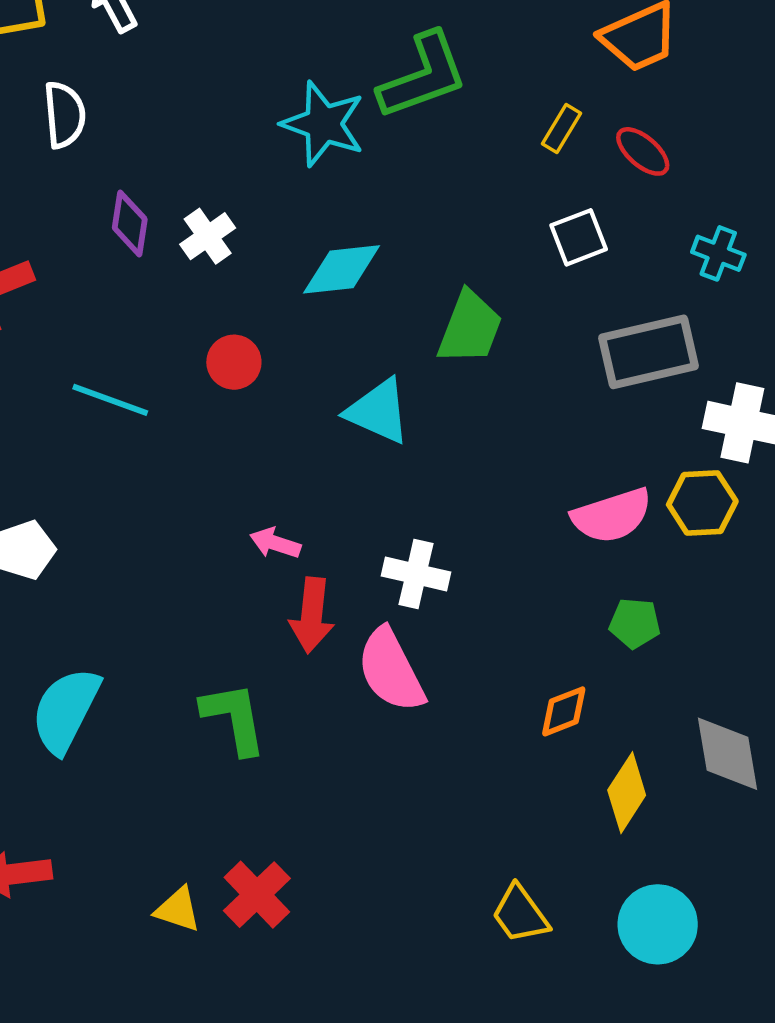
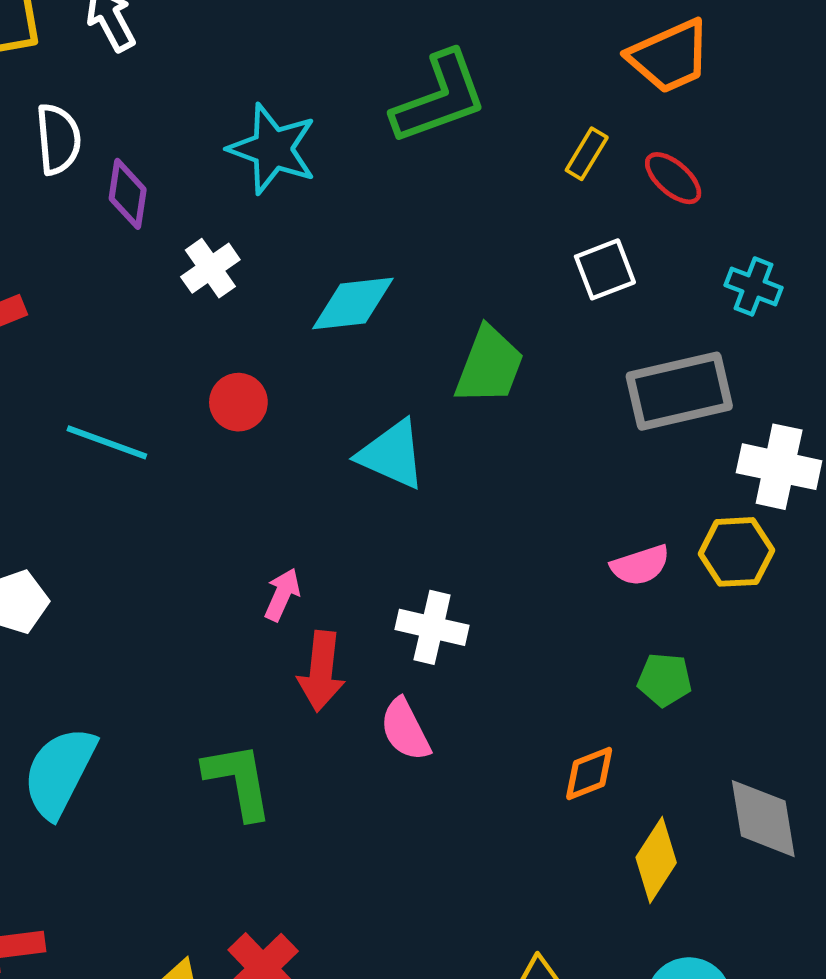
cyan star: (323, 124) -> (273, 149), moved
purple diamond: (130, 224) -> (128, 194), moved
pink semicircle: (612, 516) -> (640, 565), size x0.7
pink arrow: (275, 543) -> (282, 595), turned 96
pink semicircle: (391, 670) -> (405, 730), size x0.7

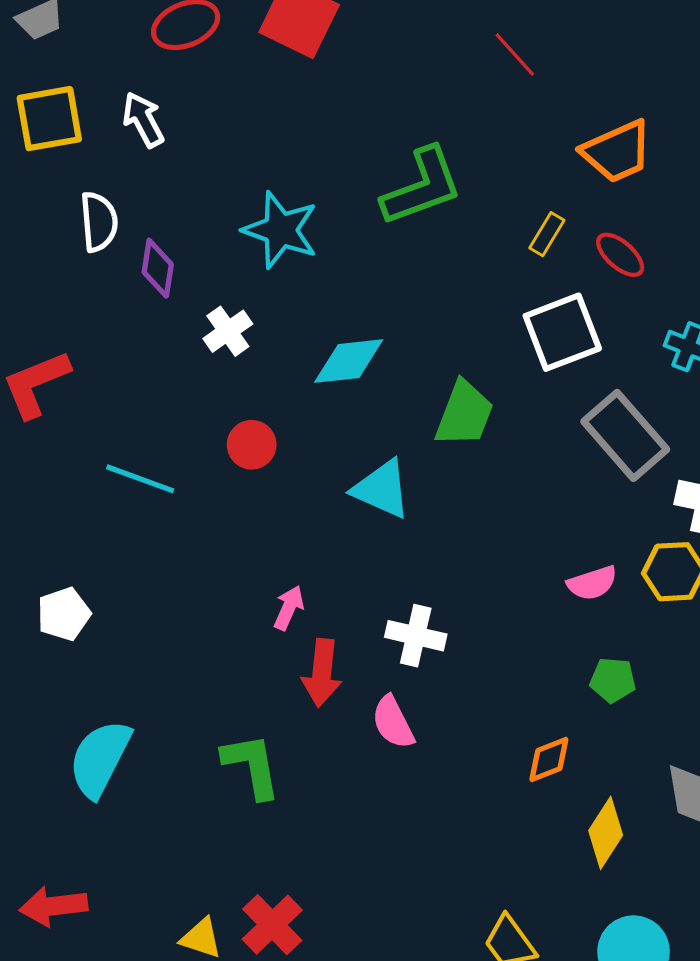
white square: (605, 269) -> (562, 332), size x1.5
gray rectangle: (679, 391) -> (625, 435), turned 62

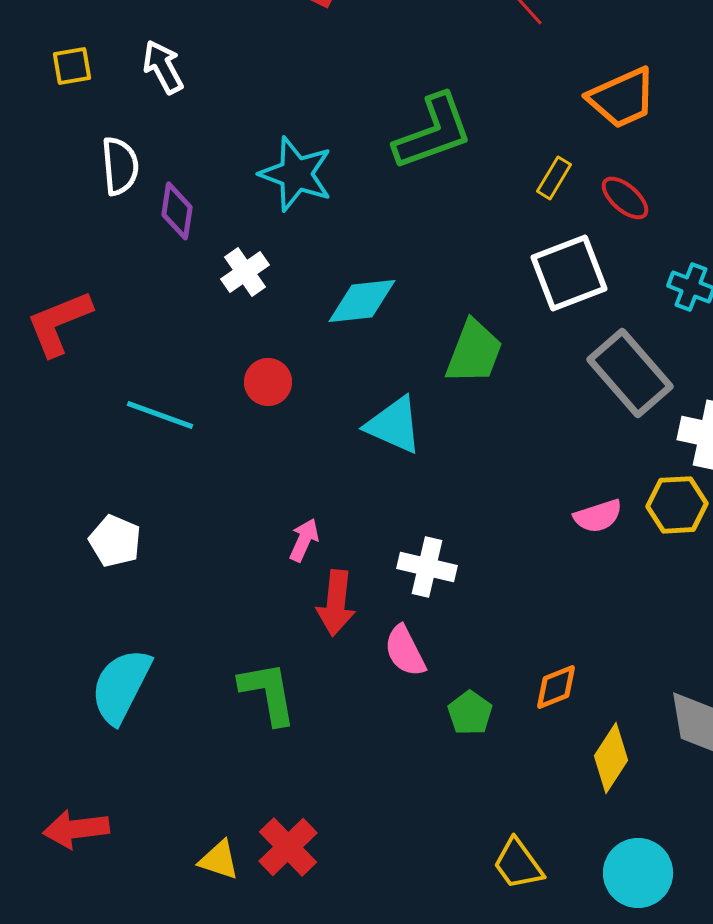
yellow square: (49, 119) -> (72, 66), size x0.6
white pentagon: (64, 614) -> (115, 541), moved, turned -30
green pentagon: (613, 680) -> (470, 713), moved, turned 30

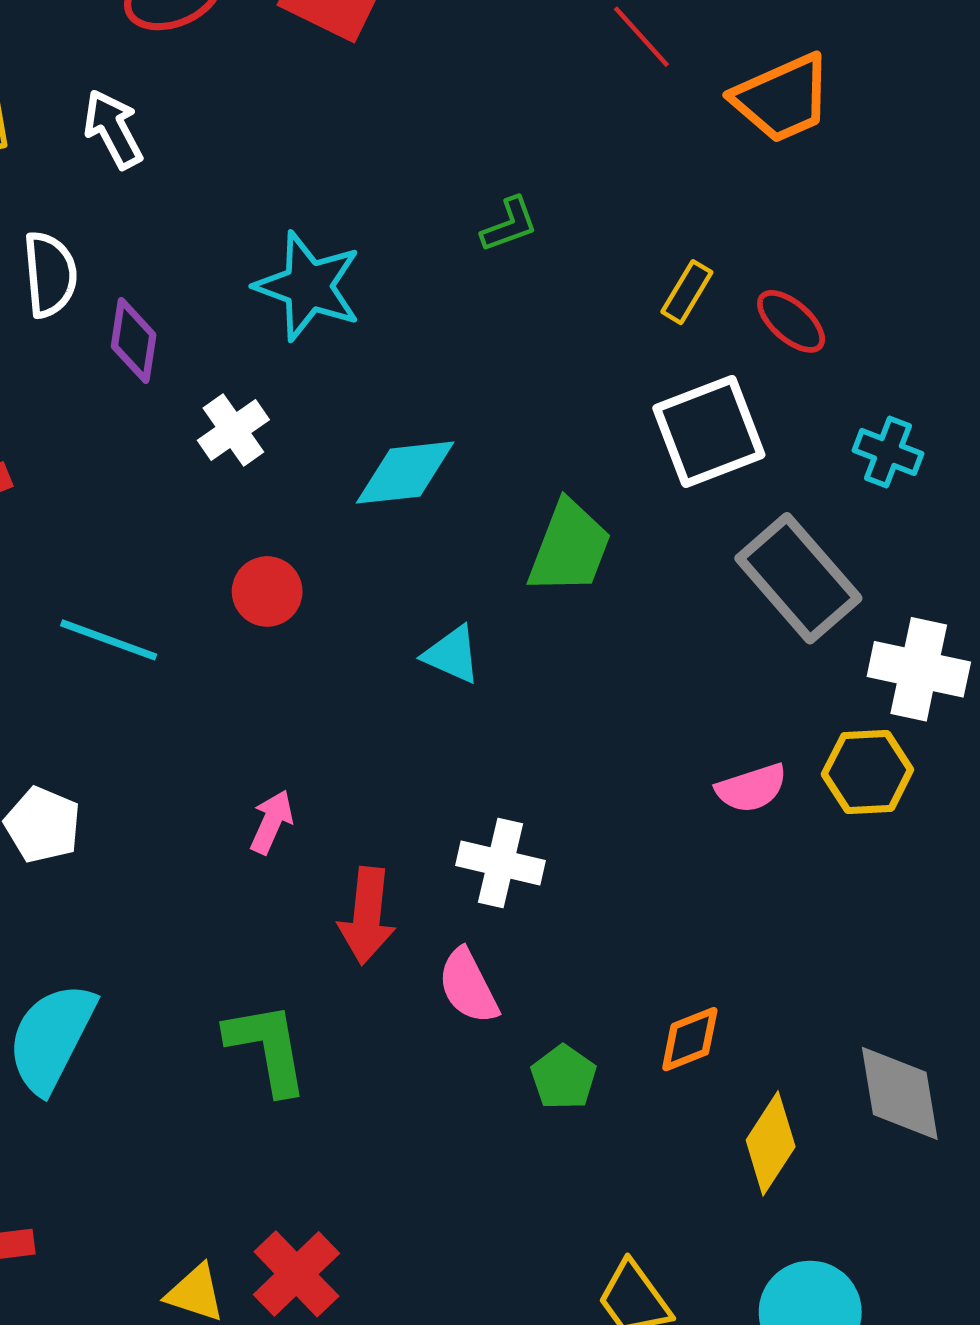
orange trapezoid: (622, 98) -> (782, 98), moved
green L-shape: (433, 132) -> (509, 225), size x0.5
cyan triangle: (394, 425) -> (452, 655), size x0.7
pink arrow: (304, 540) -> (272, 822), moved

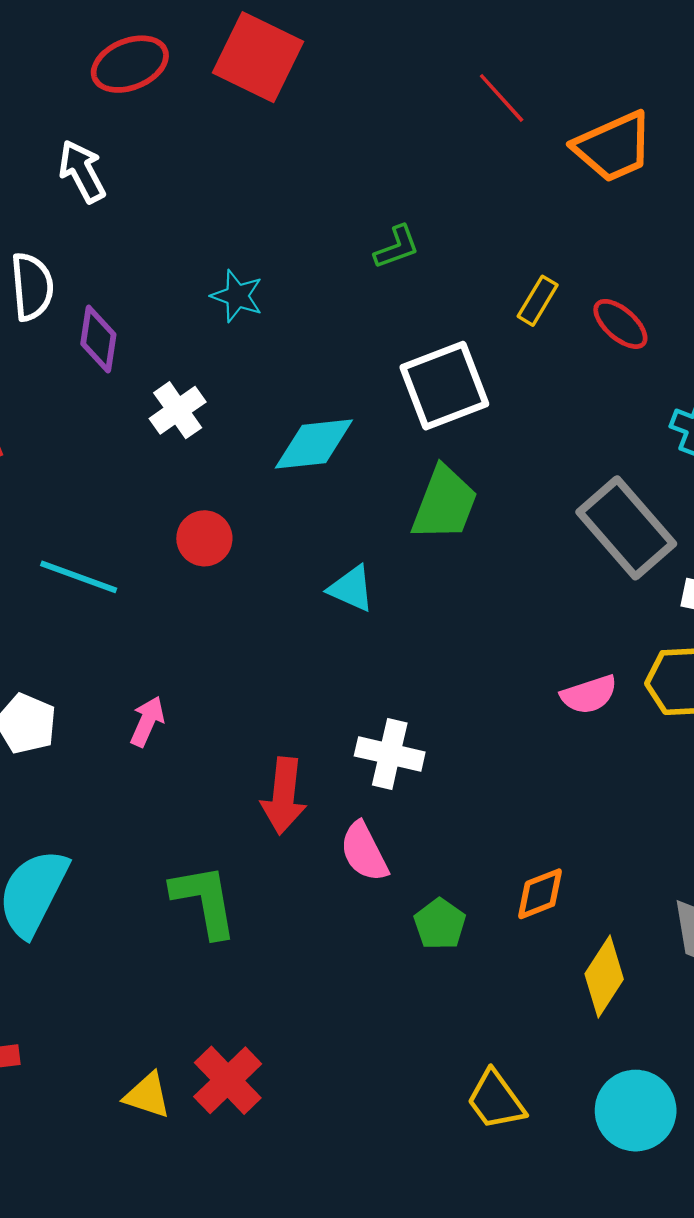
cyan star: (308, 286) -> (237, 296), size x0.6
white square: (709, 431) -> (444, 386), moved
pink arrow: (272, 822) -> (147, 721), moved

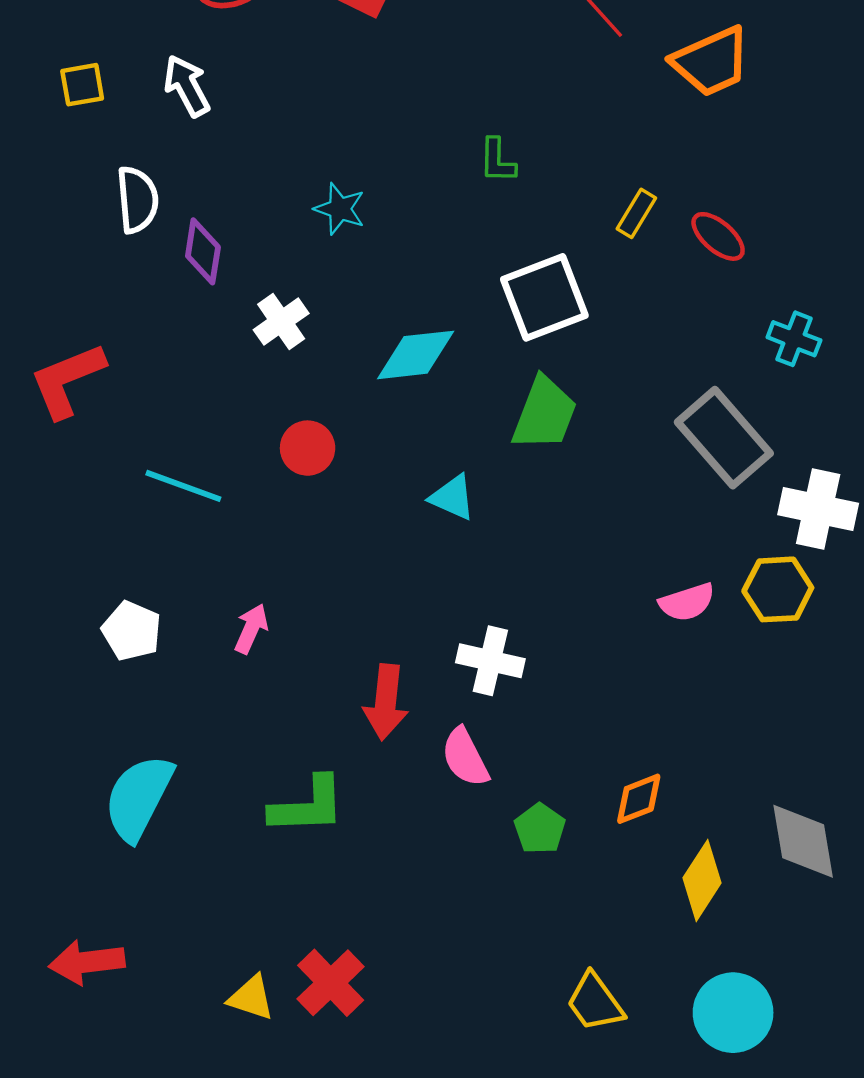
green L-shape: (397, 247) -> (497, 161), turned 111
green L-shape: (204, 901) -> (308, 806), turned 98

